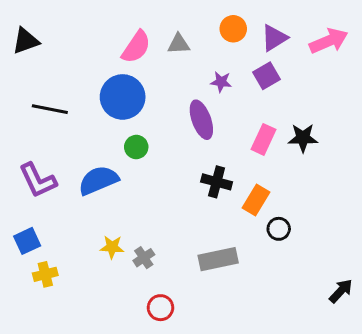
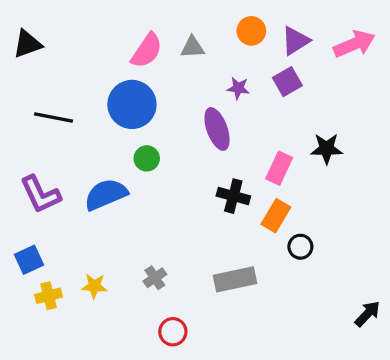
pink rectangle: (264, 139) -> (279, 168), moved
yellow star: (112, 247) -> (94, 286), moved

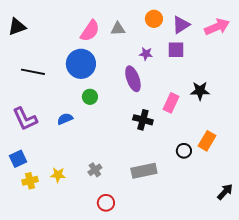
purple square: (287, 82) -> (176, 50), turned 30
blue semicircle: (106, 194) -> (65, 119), size x0.6
orange rectangle: (276, 216) -> (207, 141), moved

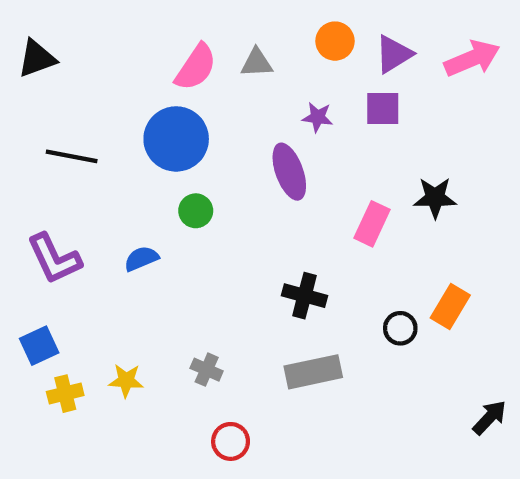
black cross: (143, 120) -> (305, 296), moved
gray cross: (95, 170) -> (207, 370), turned -32

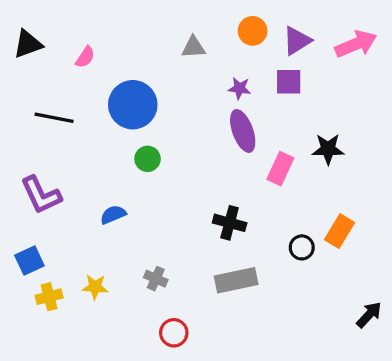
pink semicircle: (196, 67) -> (85, 57), moved, size x0.6
purple ellipse: (289, 172) -> (243, 131), moved
blue semicircle: (141, 259) -> (113, 215), moved

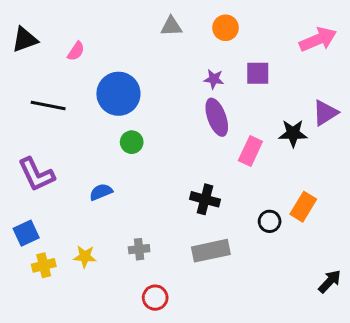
purple triangle: (297, 41) -> (325, 113), moved
gray triangle: (193, 47) -> (171, 26), moved
gray cross: (156, 279) -> (139, 249), turned -30

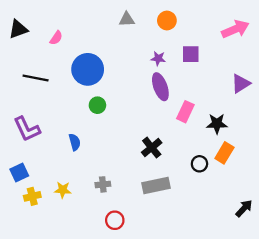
black star: (293, 133) -> (217, 124), moved
blue semicircle: (101, 192) -> (75, 142), turned 98
black cross: (205, 199) -> (152, 148), turned 36

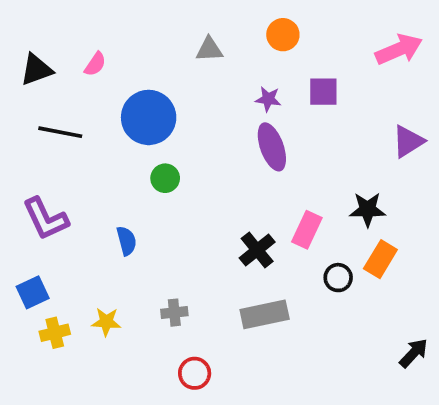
gray triangle: (127, 19) -> (209, 49), moved
black triangle: (18, 29) -> (36, 70), moved
pink rectangle: (185, 112) -> (307, 230), moved

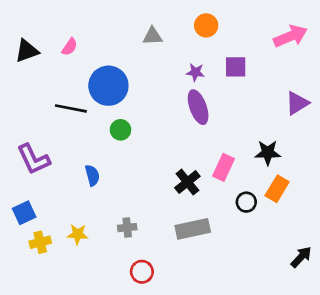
black line: (60, 132) -> (71, 108), moved

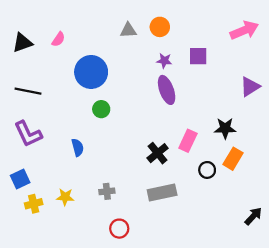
orange circle: (206, 25) -> (160, 27), moved
black line: (71, 108) -> (28, 91), moved

